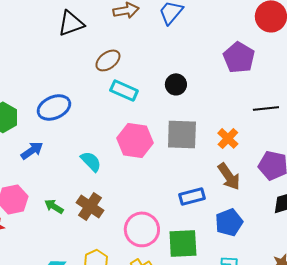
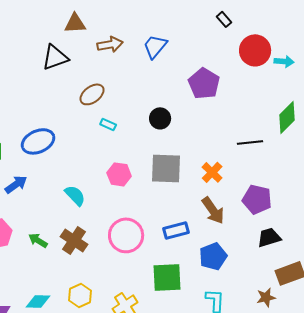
purple pentagon: (239, 57) -> (204, 83), moved
cyan rectangle: (124, 90) -> (108, 124), size x0.6
pink hexagon: (135, 140) -> (119, 174), size x0.7
pink circle: (142, 229) -> (126, 235), moved

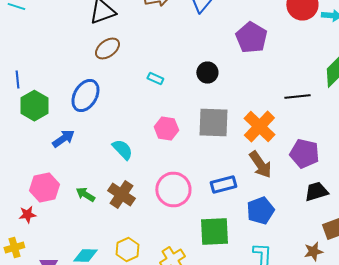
brown ellipse: (92, 94) -> (107, 48), moved
blue ellipse: (38, 141) -> (85, 96), turned -36
orange cross: (212, 172) -> (259, 126), size x1.5

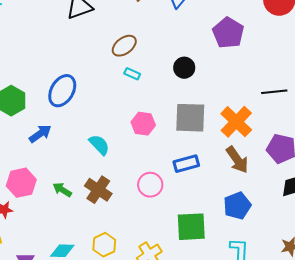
brown ellipse: (107, 48) -> (124, 46), moved
blue rectangle: (223, 184) -> (186, 164), moved
pink circle: (173, 190) -> (150, 185), size x0.7

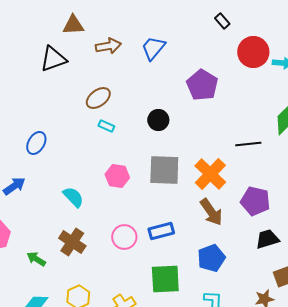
blue ellipse: (62, 91) -> (36, 143), size x0.7
blue rectangle: (186, 164) -> (161, 231), moved
green arrow: (62, 190) -> (36, 259), moved

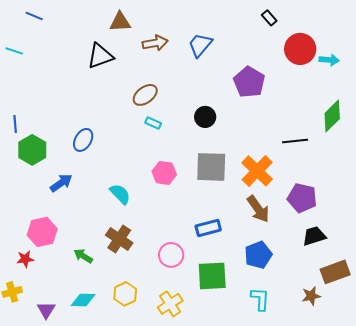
pink circle: (124, 237) -> (171, 255), moved

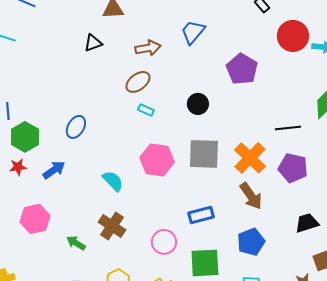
brown arrow: (155, 43) -> (148, 48), moved
black triangle: (100, 56) -> (93, 43), size x0.7
pink hexagon: (164, 173) -> (157, 160), size x1.4
purple pentagon: (302, 198) -> (293, 168), moved
red star: (25, 259) -> (18, 167), moved

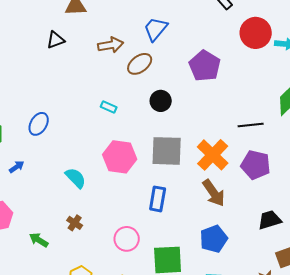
brown ellipse: (138, 82) -> (140, 64), moved
blue arrow: (54, 170) -> (17, 167), size x0.7
blue rectangle: (201, 215) -> (158, 199), moved, turned -65
brown cross: (112, 226) -> (75, 223), size x0.6

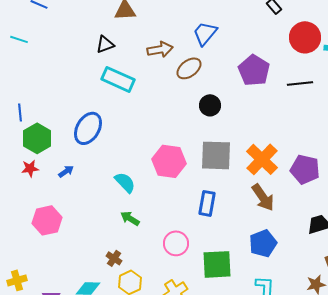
cyan rectangle: (109, 107) -> (118, 79), moved, size x2.0
blue ellipse: (39, 124) -> (88, 128), size x1.4
black line: (251, 125) -> (300, 83), moved
brown cross: (75, 223) -> (114, 258), moved
green arrow: (39, 240) -> (130, 218), moved

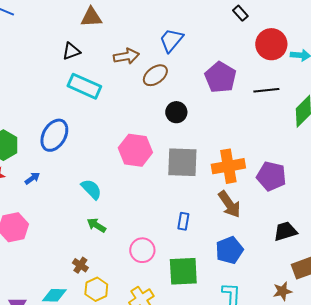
orange cross: (262, 159) -> (228, 166), turned 36
pink hexagon: (169, 161) -> (135, 150), moved
blue rectangle: (207, 203) -> (183, 221), moved, size x0.7

